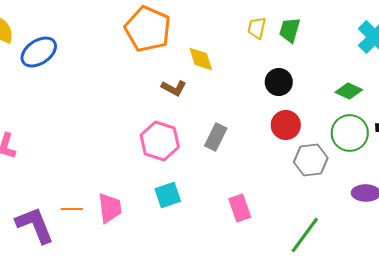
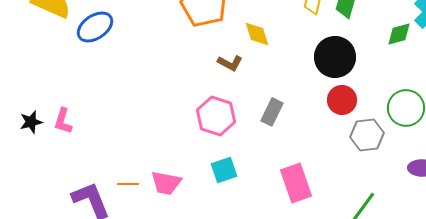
black circle: (279, 82) -> (335, 57), size x1.5
green diamond: (349, 91) -> (399, 34), moved, turned -40
pink trapezoid: (110, 208) -> (166, 183), turned 108
pink rectangle: (240, 208) -> (296, 183), size x1.4

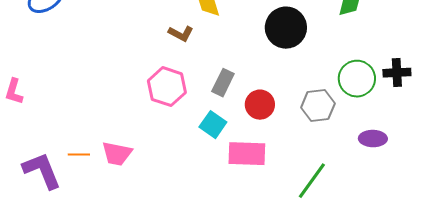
red circle: (342, 100) -> (260, 105), moved
cyan square: (224, 170) -> (213, 125), moved, turned -36
pink rectangle: (296, 183) -> (247, 154), turned -69

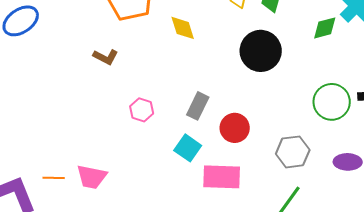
brown L-shape: (181, 34) -> (106, 57), moved
pink hexagon: (167, 87) -> (142, 110), size x0.6
gray hexagon: (318, 106) -> (293, 152), moved

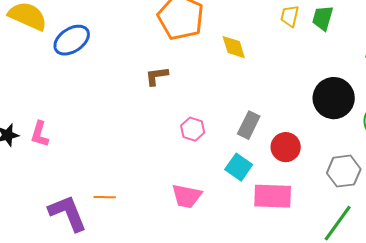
black circle: (261, 51) -> (334, 98), moved
brown L-shape: (106, 57) -> (157, 76), turned 145
pink trapezoid: (92, 177) -> (187, 196), moved

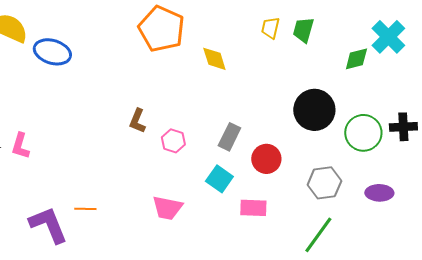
blue ellipse: (72, 40) -> (52, 52), turned 51
brown L-shape: (157, 76) -> (137, 121), moved, turned -60
pink rectangle: (273, 196) -> (253, 208), size x0.7

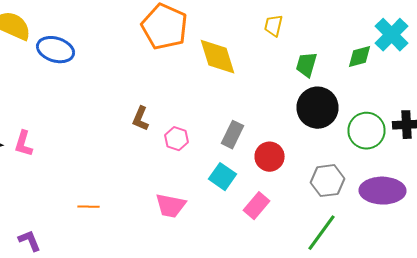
green trapezoid: (303, 30) -> (306, 65), moved
yellow diamond: (214, 59) -> (218, 57), size x1.5
purple ellipse: (379, 193) -> (382, 191), size x1.6
pink rectangle: (253, 208) -> (256, 206), turned -52
purple L-shape: (48, 225) -> (30, 241), moved, size x0.6

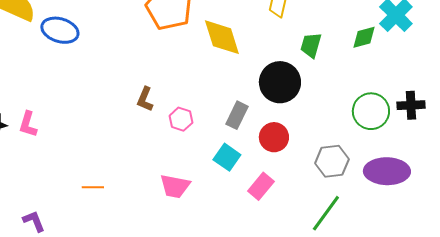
black circle: (318, 108) -> (280, 82), moved

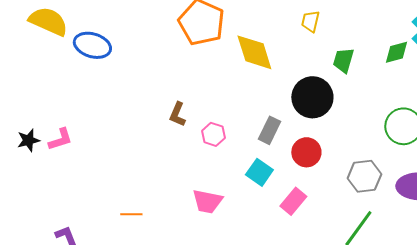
pink L-shape: (28, 124) -> (60, 139), turned -124
orange line: (93, 187) -> (131, 214), moved

